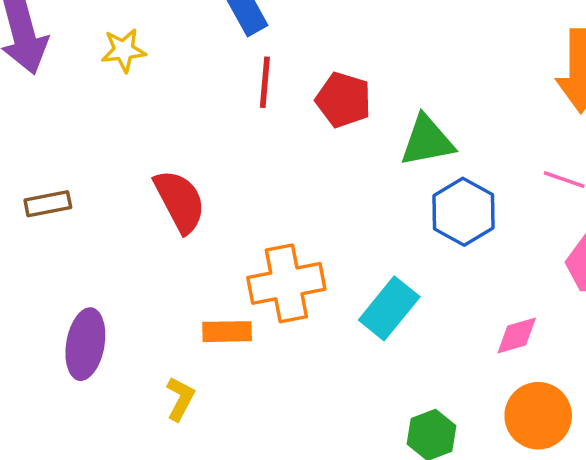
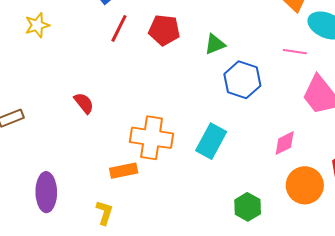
red line: (265, 82) -> (119, 28), turned 32
green triangle: (427, 141) -> (215, 44), size x0.7
red semicircle: (180, 201) -> (84, 103), size x0.6
orange cross: (286, 283) -> (152, 138), turned 30

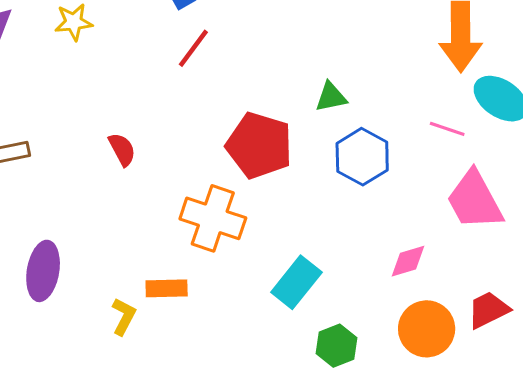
red pentagon: (164, 30) -> (259, 145), moved, size x1.4
cyan rectangle: (211, 141) -> (296, 282), moved
orange rectangle: (124, 171) -> (167, 288), moved

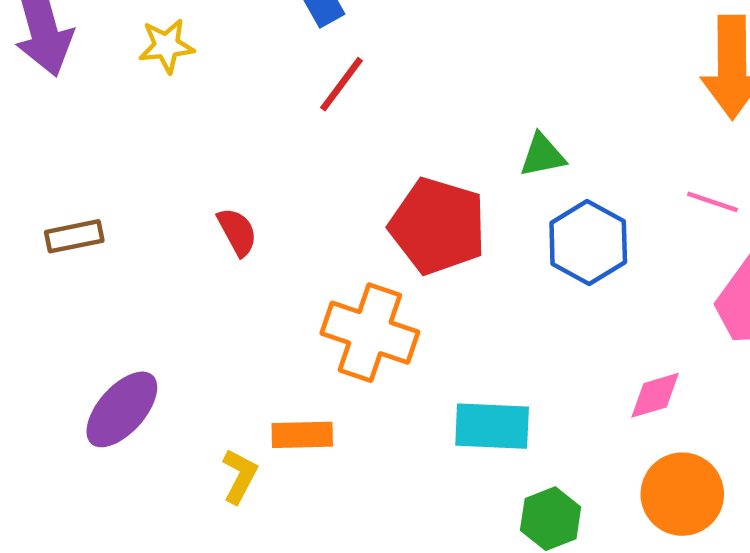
purple ellipse: (43, 271) -> (122, 409), turned 32
cyan rectangle: (296, 282) -> (492, 426), turned 54

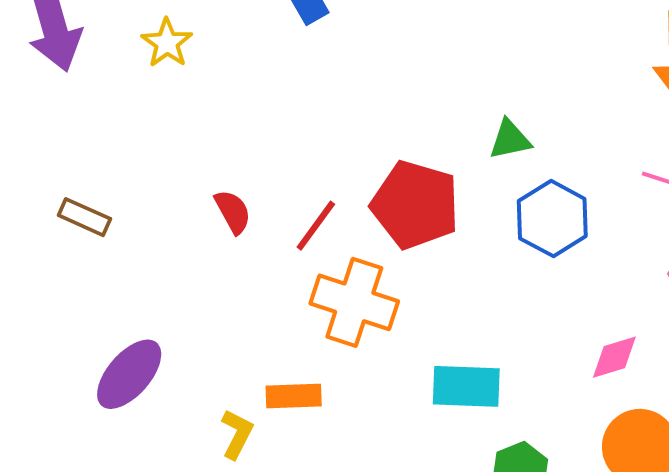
yellow star: (166, 46) -> (167, 43), turned -30
red line: (341, 84) -> (316, 226), moved
brown rectangle: (74, 236) -> (84, 217), turned 36

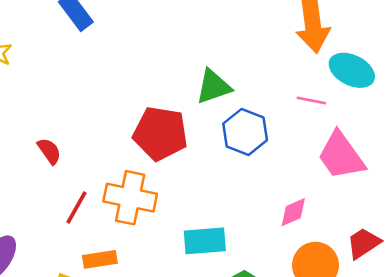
green triangle: (510, 140) -> (214, 87), size x1.4
red line: (316, 226) -> (76, 208), moved

